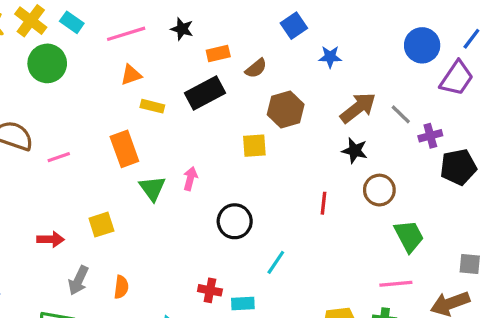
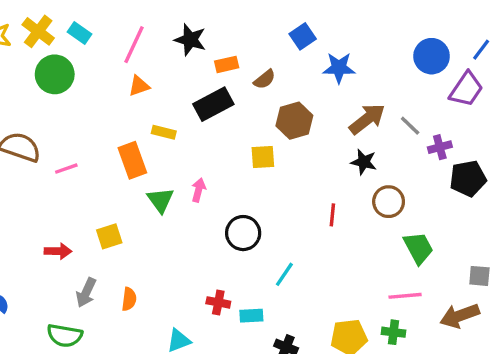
black star: (182, 29) -> (190, 40), size x1.4
pink line: (126, 34) -> (134, 45), turned -48
blue star: (330, 57) -> (339, 68), size x1.4
yellow rectangle: (152, 106) -> (164, 132), moved

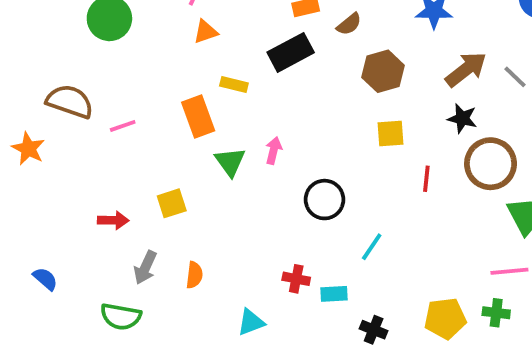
yellow square: (263, 157) -> (391, 134), moved
brown circle: (389, 202) -> (491, 164), size x1.4

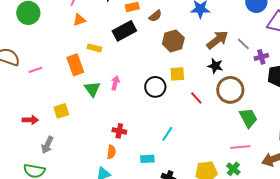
red line: (426, 179) -> (196, 98), turned -48
black circle: (325, 200) -> (155, 87), moved
orange semicircle: (194, 275) -> (111, 152), moved
red cross: (296, 279) -> (119, 131), moved
green cross: (496, 313) -> (233, 169), turned 32

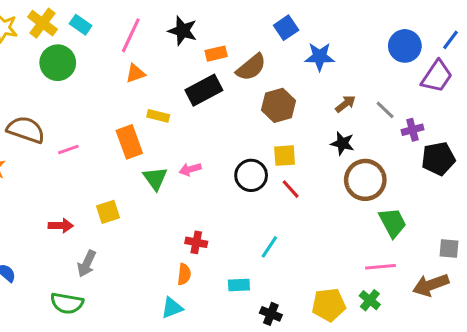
brown semicircle: (155, 16) -> (251, 67), size x1.5
brown arrow: (217, 40) -> (345, 104), size x0.6
pink arrow: (115, 83) -> (190, 169), turned -120
red line: (196, 98) -> (291, 189), moved

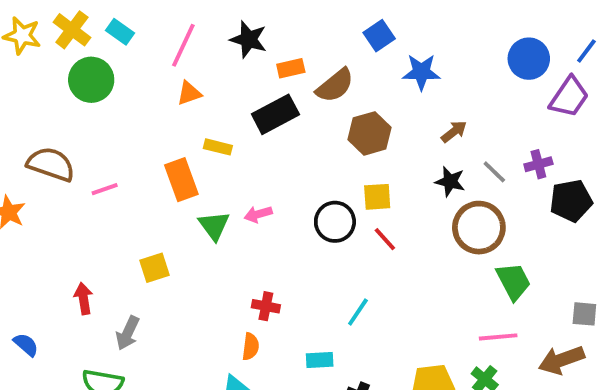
gray line: (385, 110) -> (494, 172), moved
red arrow: (61, 226) -> (84, 299), moved, turned -100

